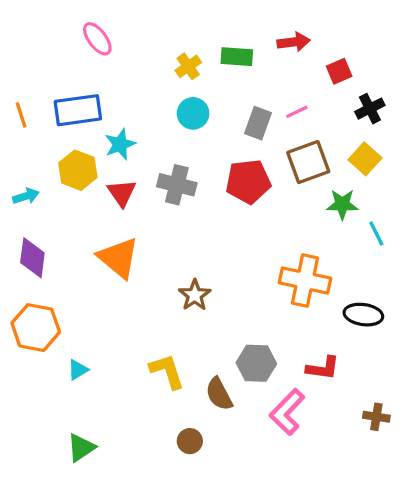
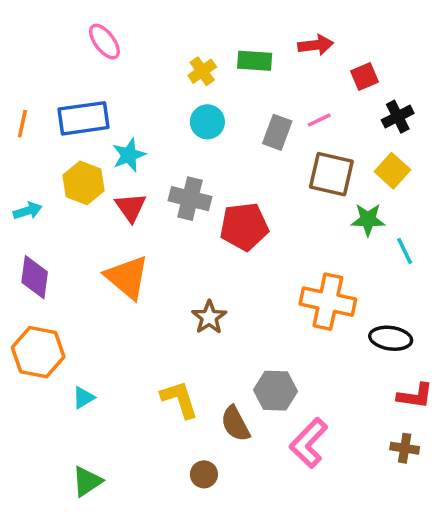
orange line: (21, 115) -> (22, 124), turned 30
brown square: (308, 162) -> (331, 174), turned 33
red pentagon: (248, 182) -> (244, 227), moved
red L-shape: (323, 368) -> (415, 396), moved

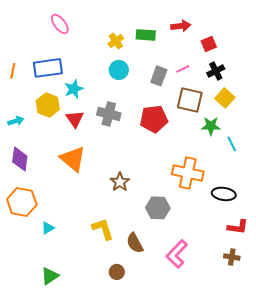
black cross: (398, 117) -> (216, 71), moved
red pentagon: (244, 227) -> (154, 119), moved
gray hexagon: (275, 391) -> (158, 208), moved

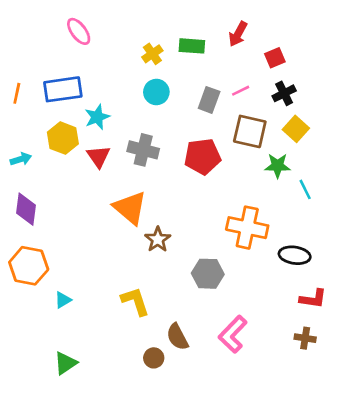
red arrow: (181, 26) -> (238, 34), turned 126
orange triangle: (73, 159) -> (130, 208), moved
brown semicircle: (135, 243) -> (177, 337), moved

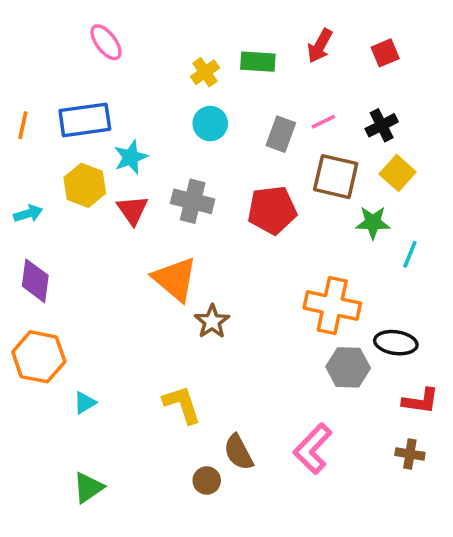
red square: (275, 58) -> (385, 53), moved
cyan line: (305, 189) -> (410, 254), turned 48
gray hexagon: (208, 274) -> (348, 367), moved

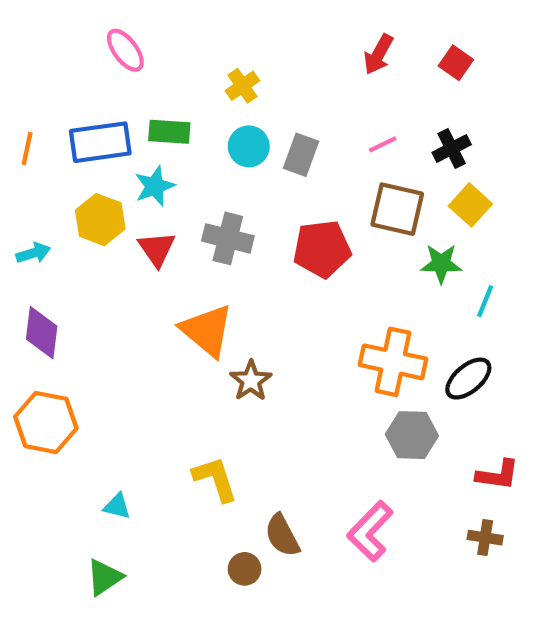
red square: (385, 53) -> (456, 63), turned -32
green rectangle: (258, 62) -> (169, 132), moved
gray rectangle: (281, 134) -> (301, 155), moved
black ellipse: (396, 343) -> (468, 379), moved, turned -48
cyan triangle: (85, 403) -> (117, 506), moved, turned 45

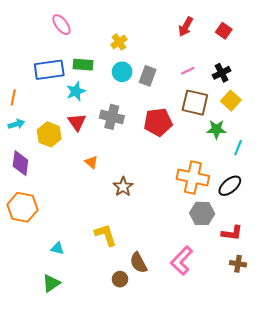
orange line: (27, 148) -> (13, 97), moved
yellow hexagon: (100, 220) -> (49, 134), moved
orange triangle: (207, 330) -> (91, 162), moved, size x0.5
red L-shape: (498, 475) -> (232, 233), moved

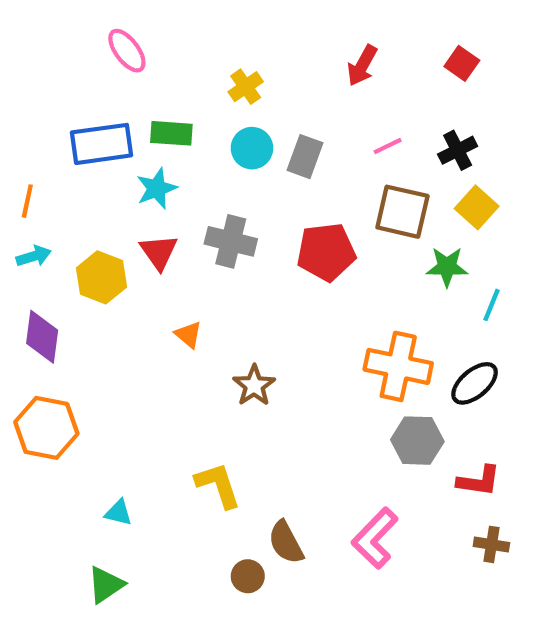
red arrow: (186, 27) -> (362, 65), moved

